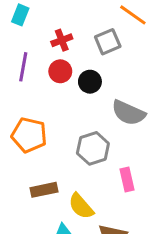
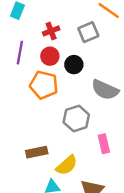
orange pentagon: (29, 135) -> (44, 85), moved
yellow semicircle: (81, 206) -> (67, 165), turned -90

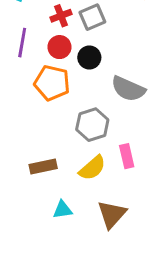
gray square: (88, 32) -> (92, 17), moved
yellow semicircle: (67, 165) -> (92, 168), moved

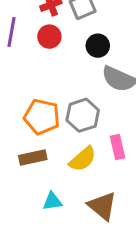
black circle: (89, 57) -> (98, 46), moved
orange pentagon: (52, 83) -> (42, 117), moved
brown triangle: (112, 214) -> (102, 206), turned -32

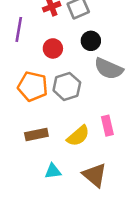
red circle: (49, 37) -> (53, 48), moved
gray hexagon: (83, 115) -> (67, 86), moved
orange pentagon: (42, 117) -> (33, 86), moved

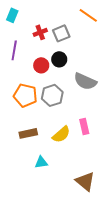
black circle: (91, 41) -> (59, 59), moved
brown triangle: (95, 175) -> (85, 181), moved

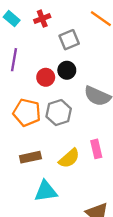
cyan rectangle: (12, 15) -> (12, 19), turned -72
red cross: (40, 32) -> (42, 19), moved
cyan triangle: (41, 162) -> (46, 191), size x1.5

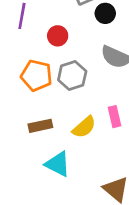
black circle: (67, 70) -> (105, 13), moved
cyan triangle: (46, 191) -> (58, 164), turned 35

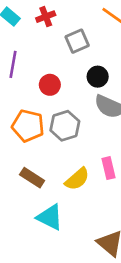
black circle: (105, 13) -> (98, 77), moved
brown rectangle: (40, 126) -> (32, 178), turned 45

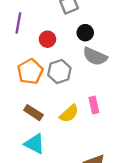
orange pentagon: (28, 126) -> (30, 72), turned 30
cyan triangle: (50, 217) -> (35, 144), moved

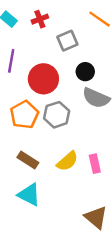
red circle: (47, 39) -> (43, 79), size x1.6
pink rectangle: (94, 105) -> (95, 164), moved

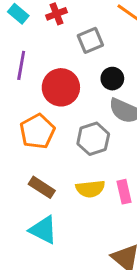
gray hexagon: (57, 115) -> (93, 139), moved
yellow semicircle: (67, 161) -> (90, 189), turned 35

